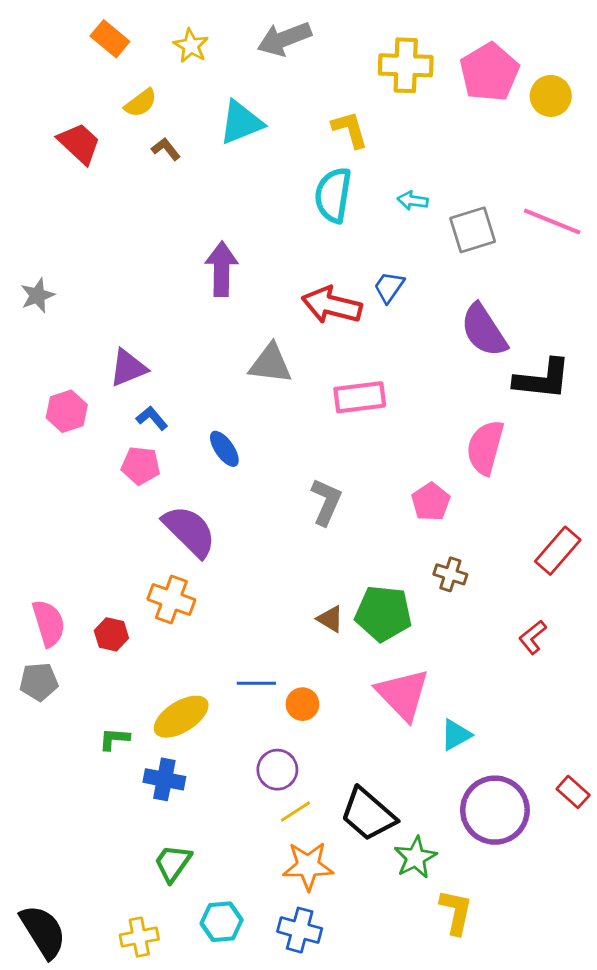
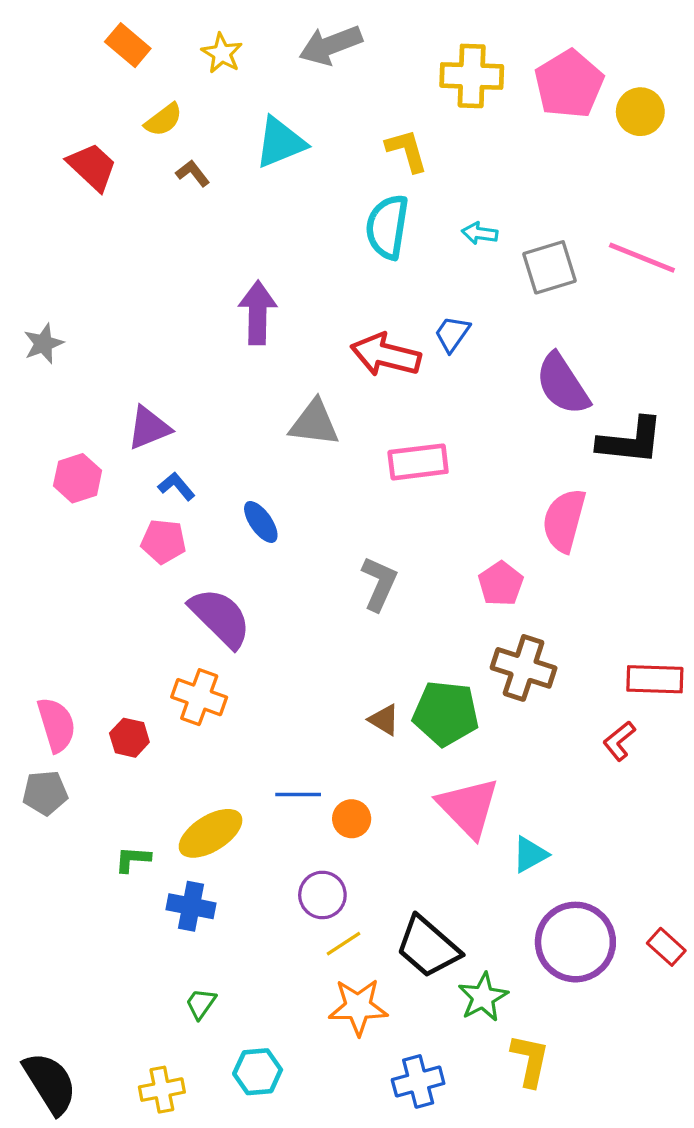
red rectangle: (558, 551) -> (655, 679), moved, turned 51
brown cross: (450, 574) -> (524, 668), size x1.6
red rectangle: (573, 792) -> (666, 947), moved
green trapezoid: (173, 863) -> (201, 1004), size x0.7
blue cross: (300, 930) -> (418, 1081), moved, turned -30

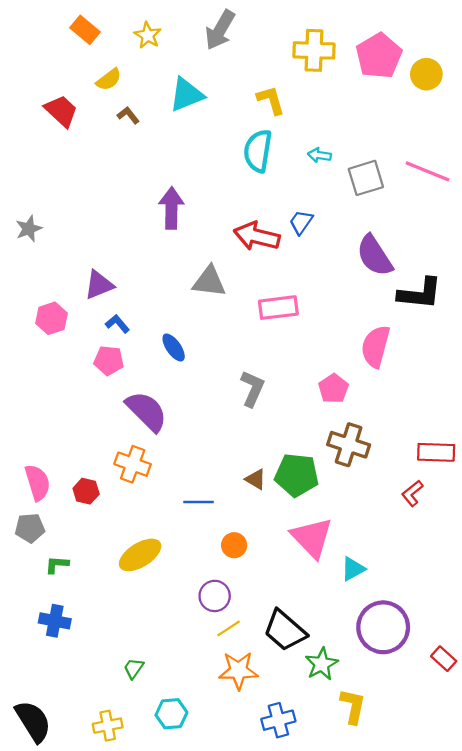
gray arrow: (331, 45) -> (220, 30), turned -39
blue line: (298, 794) -> (198, 502), moved
green L-shape: (133, 859) -> (57, 565), moved
blue cross: (191, 906) -> (55, 621), moved
red rectangle: (666, 947) -> (444, 659), moved

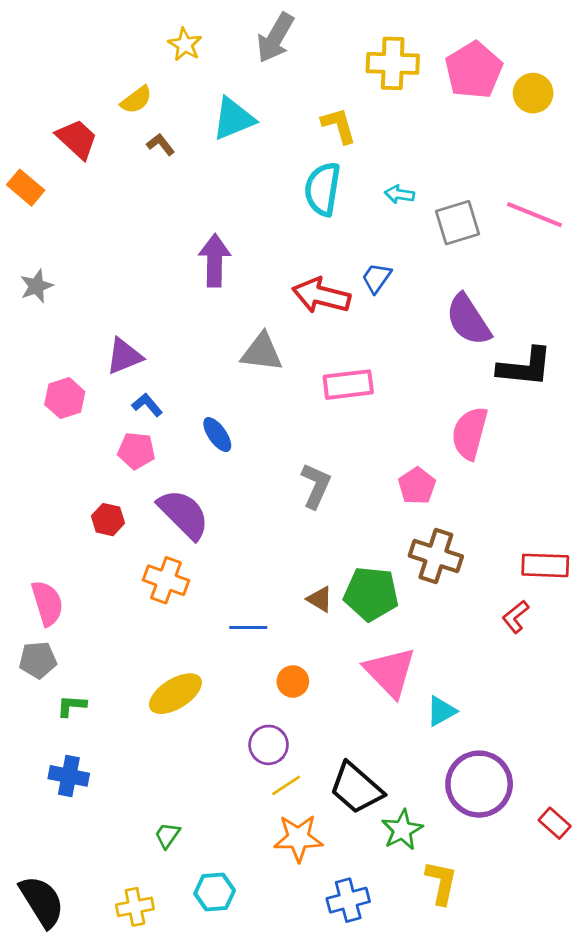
orange rectangle: (85, 30) -> (26, 188), moved
red hexagon: (86, 491) -> (108, 520), moved

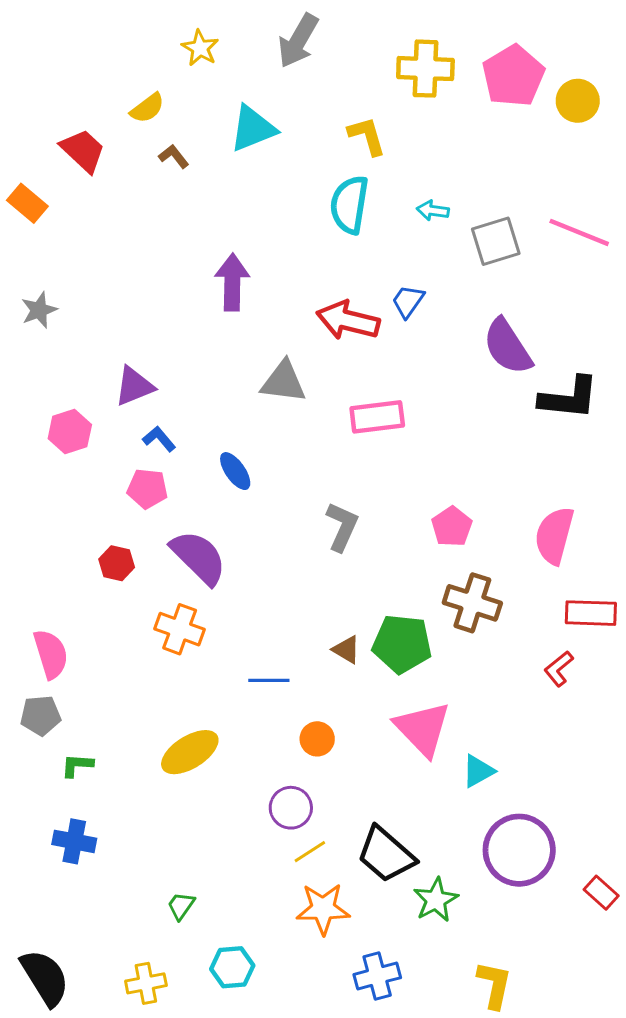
pink semicircle: (470, 433) -> (554, 535), moved
yellow L-shape: (441, 883) -> (494, 985), moved

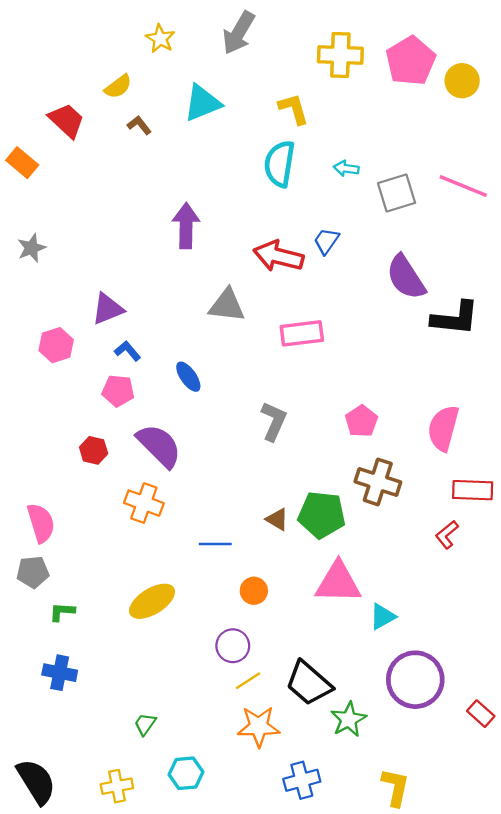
pink triangle: (423, 729) -> (338, 583), turned -45

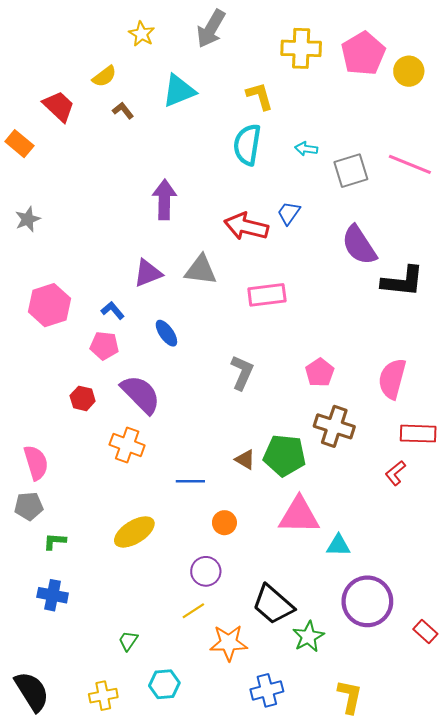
purple triangle: (108, 309) -> (148, 273), moved
pink hexagon: (56, 345) -> (49, 305), size x1.4
cyan triangle: (383, 616) -> (338, 545), turned 30
yellow line: (248, 681) -> (193, 611), moved

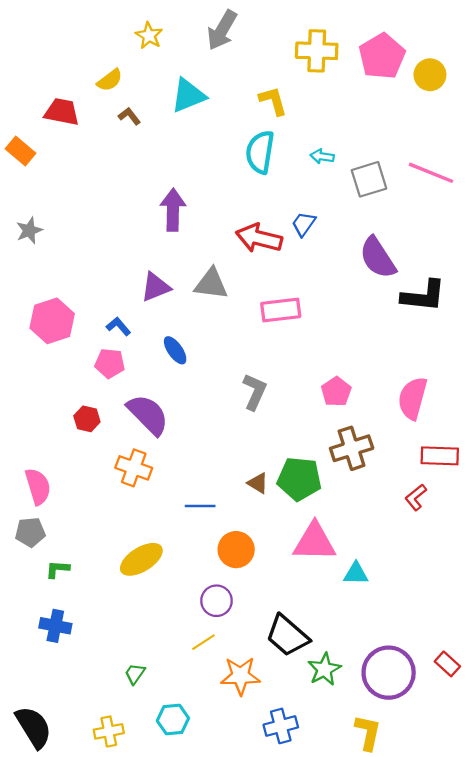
red trapezoid: (59, 106) -> (62, 112), turned -32
brown cross: (334, 426) -> (352, 448), turned -36
orange circle: (224, 523) -> (236, 550), size x1.4
purple circle: (367, 601) -> (389, 673), moved

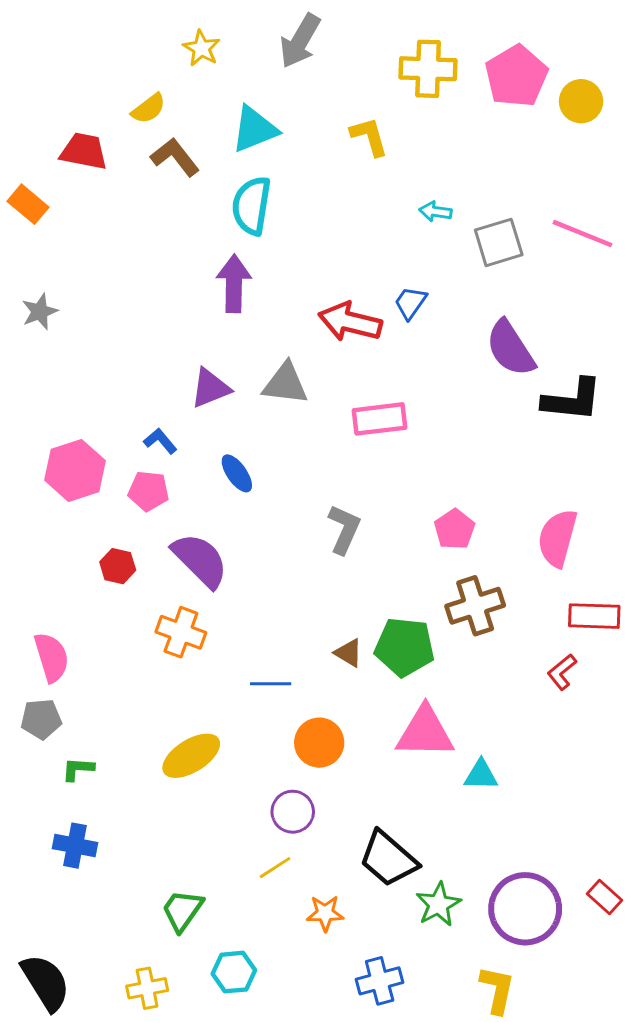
brown L-shape: (129, 116) -> (175, 157), size x1.6
cyan semicircle: (260, 152) -> (252, 206), moved
pink hexagon: (52, 321) -> (75, 470), moved
green trapezoid: (135, 674) -> (182, 910), size x1.5
orange star: (240, 676) -> (325, 913), size x0.7

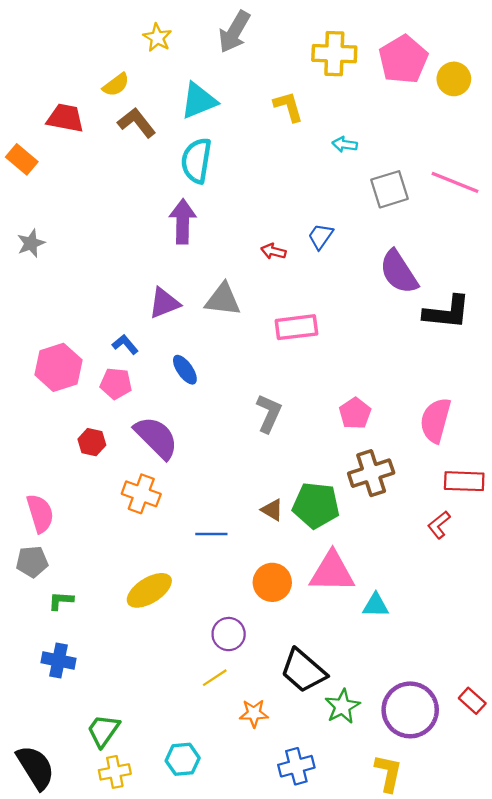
cyan arrow: (435, 212) -> (345, 144), moved
red arrow: (350, 322) -> (273, 251), size x0.5
orange circle: (319, 743) -> (272, 582), moved
green trapezoid: (182, 910) -> (103, 731), moved

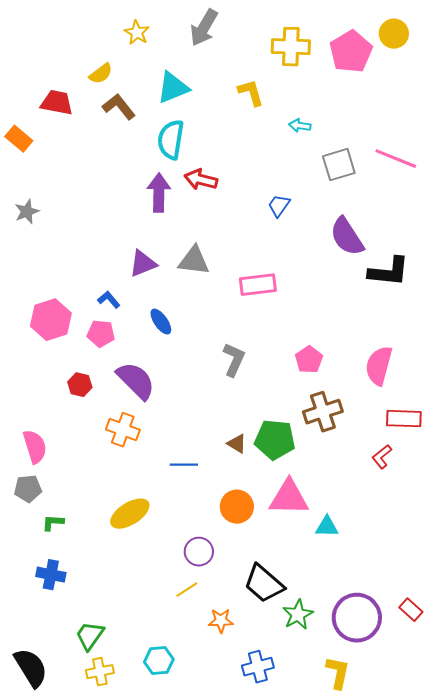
yellow circle: (454, 79) -> (394, 34), moved
red arrow: (273, 251) -> (201, 180), moved, size x1.5

